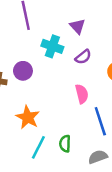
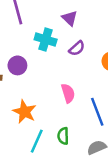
pink semicircle: (82, 94) -> (68, 93), moved

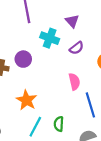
pink semicircle: (68, 93) -> (74, 82), moved

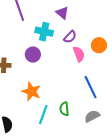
purple circle: (23, 59) -> (33, 55), moved
pink semicircle: (74, 82) -> (79, 54), moved

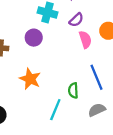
green semicircle: (64, 109) -> (73, 90), moved
cyan line: (43, 115) -> (55, 110), moved

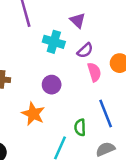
purple circle: (34, 38) -> (52, 85), moved

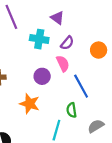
pink semicircle: (94, 72) -> (63, 64), moved
blue line: (106, 114) -> (81, 86), moved

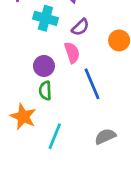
orange star: (30, 104) -> (23, 117), moved
green semicircle: (72, 110) -> (45, 91), moved

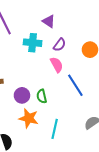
purple circle: (44, 66) -> (22, 95), moved

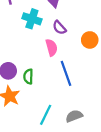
purple semicircle: (60, 45) -> (59, 28), turned 88
cyan line: (55, 129) -> (46, 115), moved

